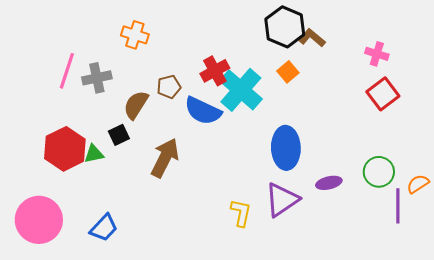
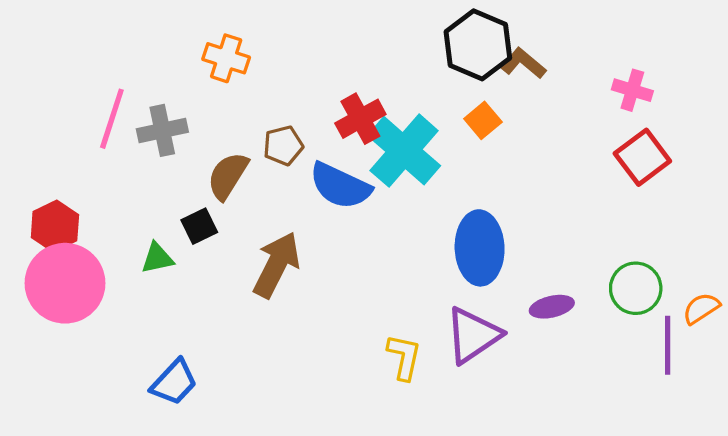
red hexagon: (65, 149) -> (55, 226), moved, size x0.7
pink circle: (39, 220) -> (65, 283), moved

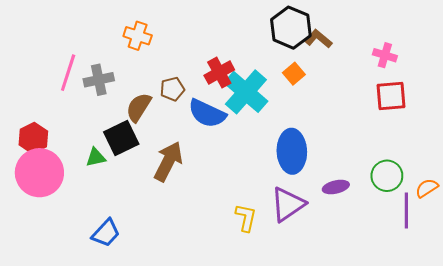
red square: (642, 157) -> (391, 96), turned 32
black square: (199, 226) -> (121, 138), size x1.6

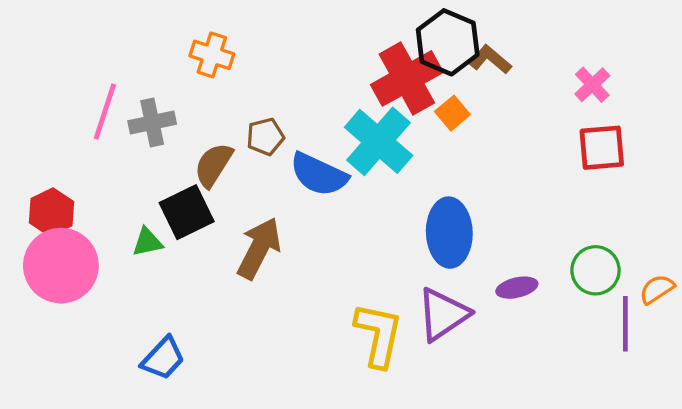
pink cross: (385, 55) -> (592, 85), turned 30
red cross: (219, 73) -> (407, 78), moved, size x1.5
yellow L-shape: (246, 218) -> (379, 335), size x1.5

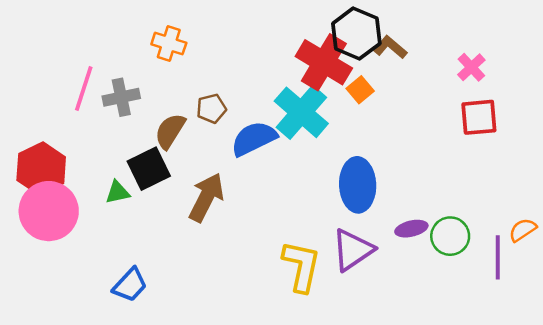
red cross: (407, 78) -> (324, 62), turned -30
blue semicircle: (319, 174) -> (254, 139), turned 129
red hexagon: (51, 212) -> (41, 169), size x1.4
green circle: (595, 270) -> (450, 236), moved

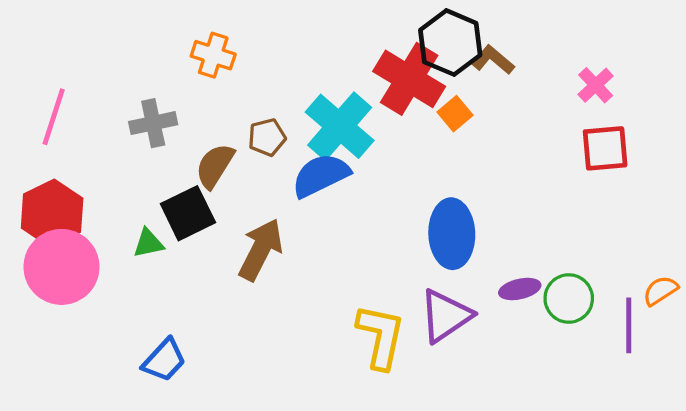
pink line: (84, 89) -> (54, 117), moved
cyan cross: (301, 112) -> (340, 126), moved

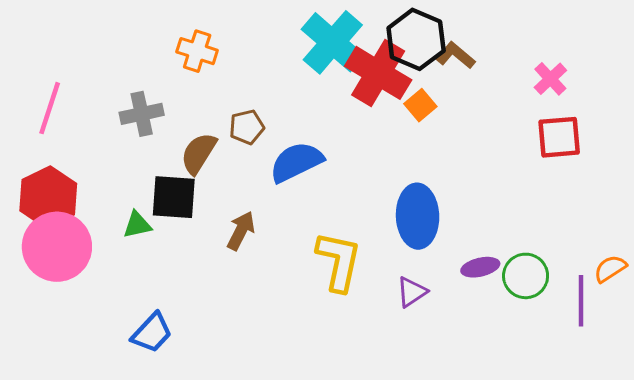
cyan cross: (340, 126) -> (333, 42), moved
black square: (188, 213) -> (174, 197), turned 30
brown arrow: (261, 250) -> (241, 231), size x0.7
purple triangle: (445, 316) -> (412, 292), size x0.6
yellow L-shape: (381, 336) -> (339, 261), moved

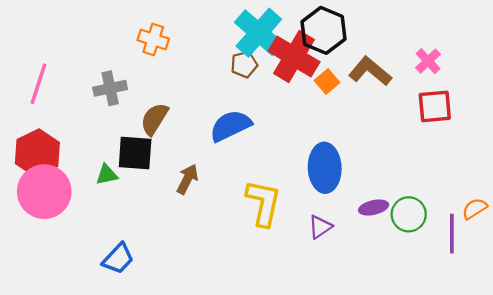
brown L-shape: (455, 55) -> (370, 71), moved, size x1.4
brown pentagon: (247, 127) -> (244, 64), moved

